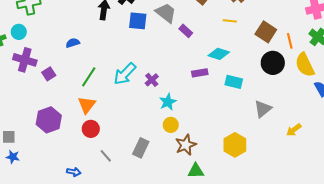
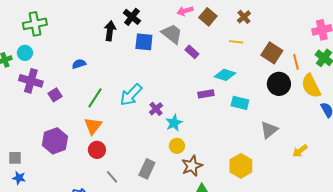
purple cross: (152, 80) -> (156, 109), moved

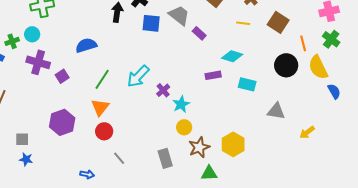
brown square: (272, 53) -> (278, 22), moved
blue semicircle: (79, 64) -> (86, 45), size x1.5
gray triangle: (269, 130) -> (276, 111), turned 48
yellow hexagon: (241, 166) -> (233, 144), moved
gray rectangle: (147, 169) -> (165, 158), moved, turned -42

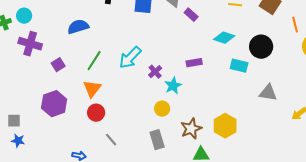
black circle: (286, 65) -> (261, 47), moved
purple rectangle: (213, 75) -> (194, 63), moved
purple square: (62, 76) -> (58, 65), moved
yellow circle: (184, 127) -> (162, 109), moved

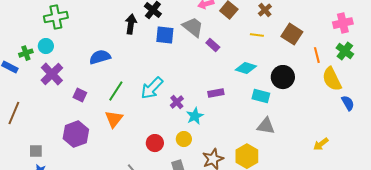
purple cross: (30, 44) -> (52, 74), turned 30
purple square: (58, 65) -> (80, 95), turned -32
gray triangle: (268, 93) -> (266, 126), moved
red circle: (96, 113) -> (155, 143), moved

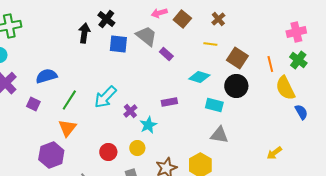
brown square: (292, 34) -> (237, 58), moved
blue semicircle: (100, 57) -> (46, 76), moved
purple hexagon: (76, 134) -> (51, 155), moved

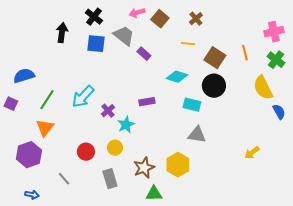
black cross: (106, 19) -> (94, 17), moved
orange line: (270, 64) -> (245, 53), moved

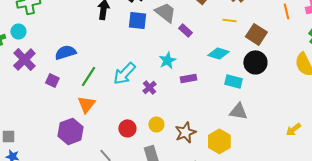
orange line: (245, 53) -> (286, 11), moved
cyan star: (126, 125) -> (167, 60), moved
brown star: (144, 168) -> (185, 132), moved

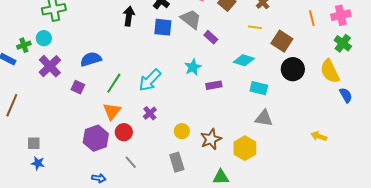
black circle: (255, 62) -> (293, 69), moved
purple cross: (149, 87) -> (150, 113), moved
red circle: (127, 128) -> (124, 132), moved
yellow arrow: (293, 129) -> (319, 136), turned 56

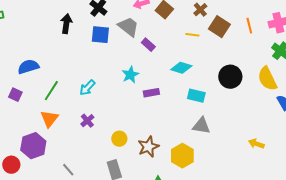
brown square: (282, 41) -> (219, 27), moved
cyan arrow: (150, 80) -> (87, 88), size x0.7
red circle: (124, 132) -> (11, 165), moved

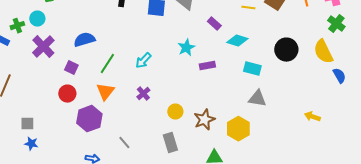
purple rectangle: (148, 45) -> (214, 24), moved
red circle: (11, 165) -> (67, 94), moved

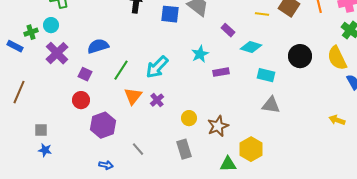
cyan arrow: (143, 61) -> (157, 67), size x1.4
orange triangle: (105, 92) -> (133, 96), moved
yellow arrow: (312, 117) -> (337, 120), moved
yellow hexagon: (238, 129) -> (251, 149), moved

